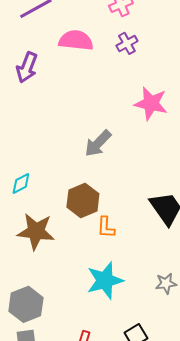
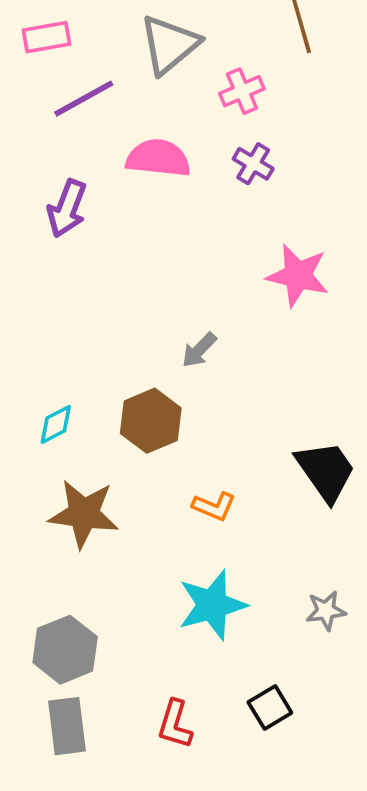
purple cross: (127, 43) -> (253, 164), turned -30
gray arrow: (98, 143) -> (199, 350), size x0.7
brown hexagon: (83, 200) -> (151, 421), moved
orange L-shape: (106, 227) -> (214, 506), turned -70

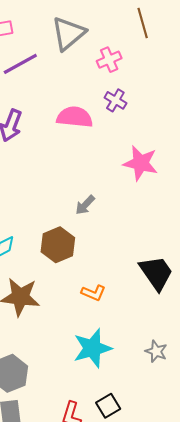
pink semicircle: (158, 158) -> (75, 117), moved
gray star: (326, 611) -> (156, 351), turned 30
black square: (270, 707) -> (108, 406), moved

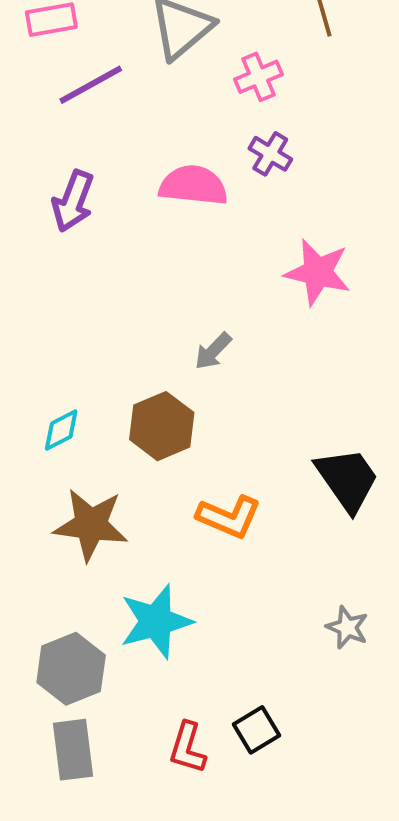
orange L-shape: (93, 293) -> (229, 517), size x1.4
cyan star: (92, 348) -> (156, 621), moved

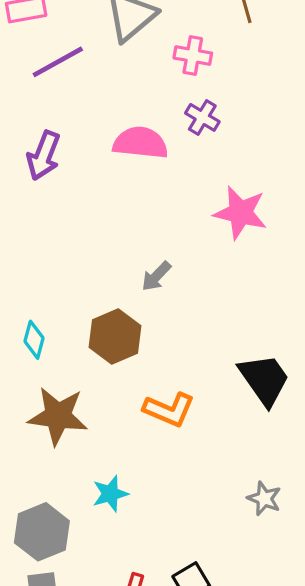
pink cross: (258, 77) -> (193, 56), turned 33
cyan diamond: (61, 430) -> (34, 340), turned -48
cyan star: (156, 621) -> (110, 494), size x0.6

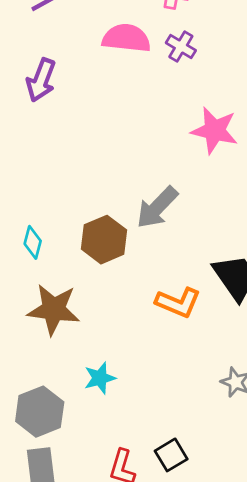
pink semicircle: (140, 143) -> (126, 38), moved
gray arrow: (156, 276) -> (157, 207), moved, size x1.6
orange L-shape: (169, 410) -> (178, 303), moved

